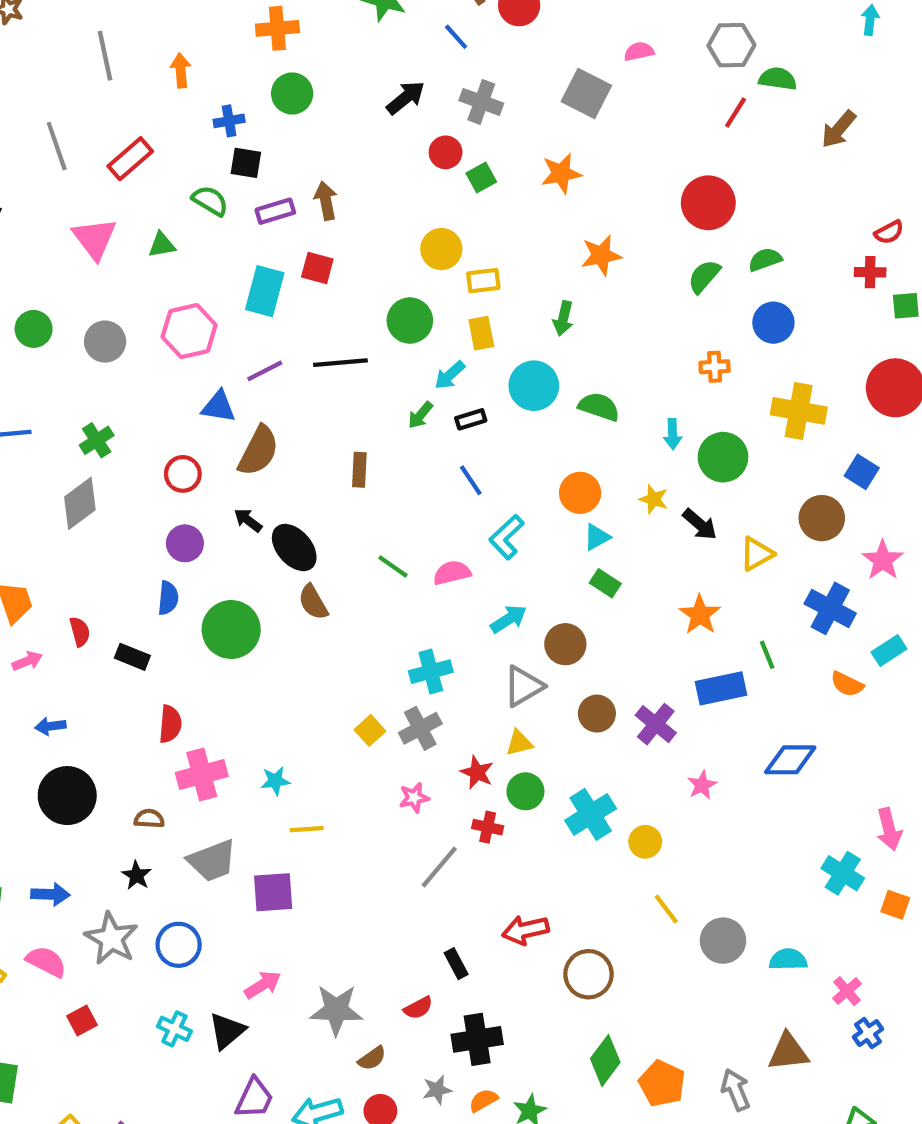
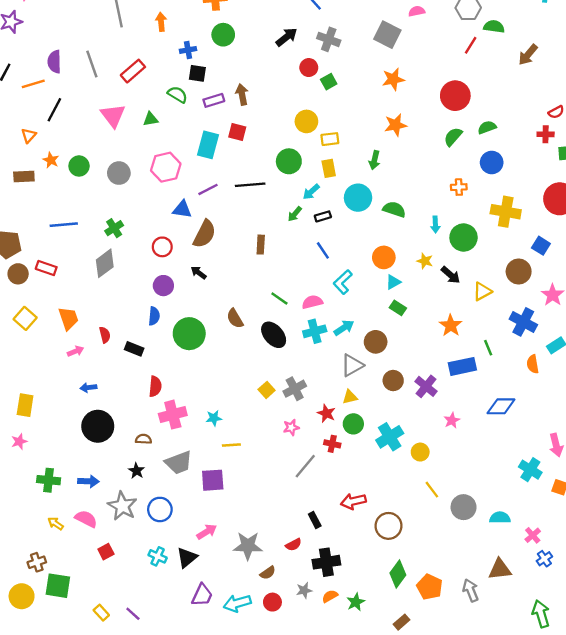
orange star: (561, 173) -> (393, 79), moved
black ellipse: (294, 548) -> (274, 335), moved
cyan cross: (431, 672) -> (315, 331), moved
orange semicircle: (847, 684) -> (533, 364), turned 54

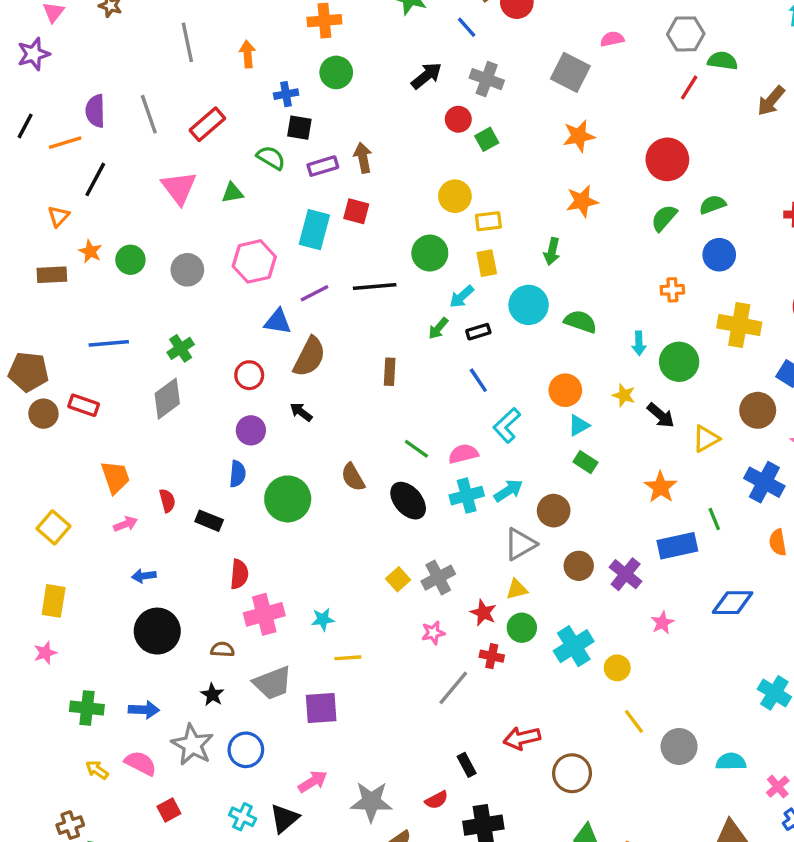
yellow square: (25, 318) -> (54, 527), moved

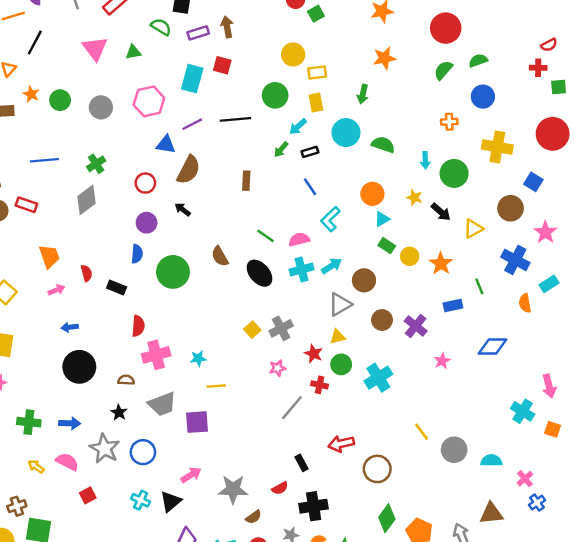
blue rectangle: (677, 546) -> (453, 306), size x0.7
yellow circle: (617, 668) -> (410, 256), moved

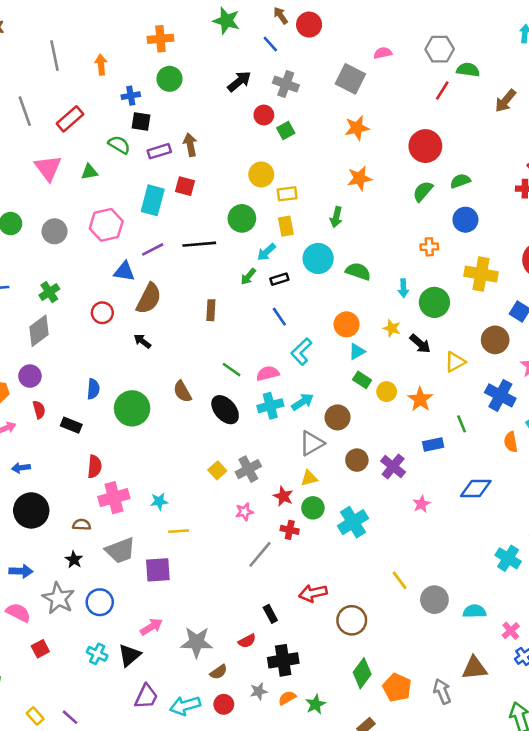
purple circle: (147, 223) -> (30, 376), moved

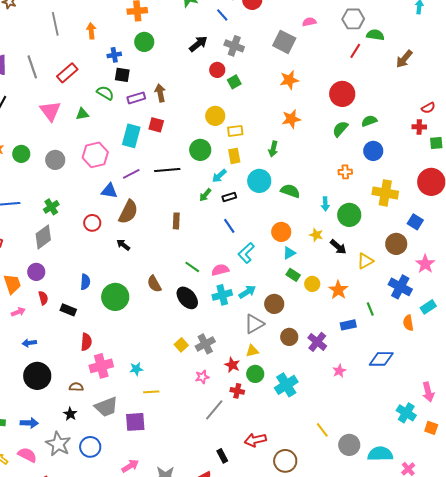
cyan semicircle: (474, 611) -> (380, 454), size x1.4

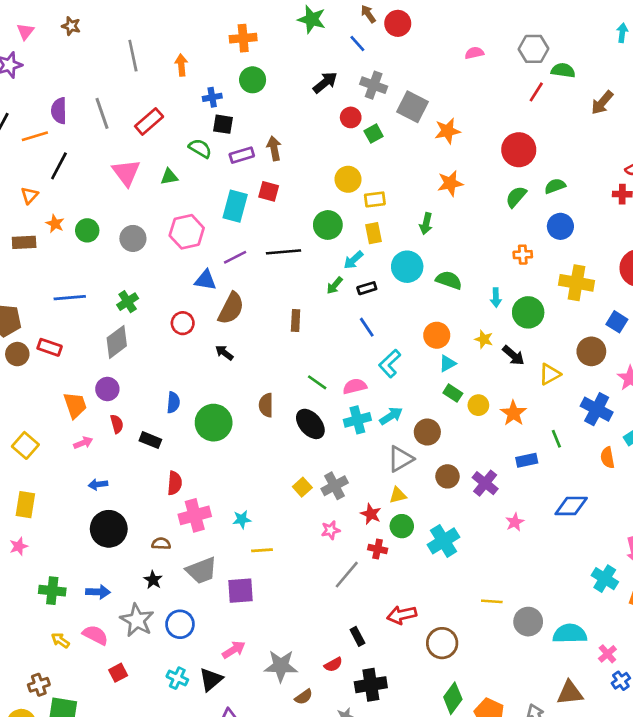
gray square: (284, 42) -> (413, 107), moved
brown semicircle: (154, 284) -> (266, 405), turned 30
yellow line: (322, 430) -> (492, 601), turned -49

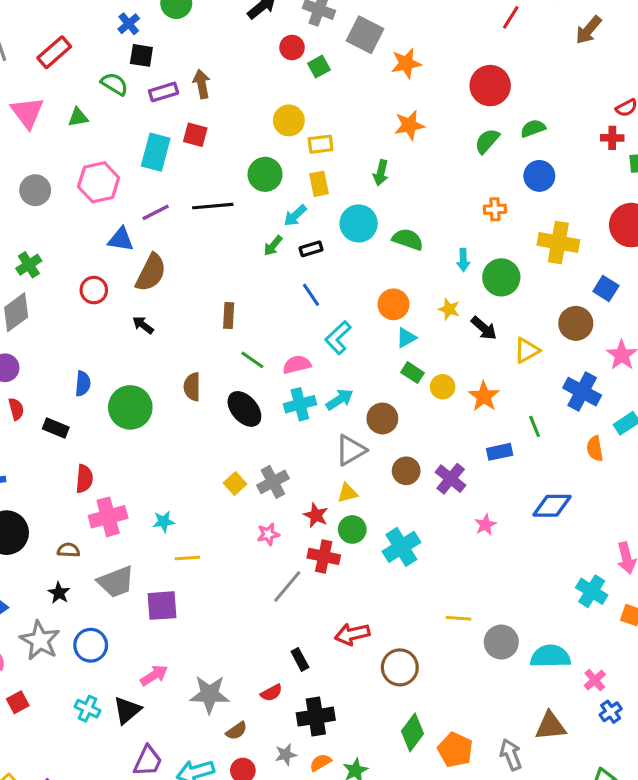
blue cross: (212, 97) -> (129, 24), turned -30
brown rectangle: (296, 320) -> (229, 315), moved
red cross: (378, 549) -> (324, 556), size x1.4

